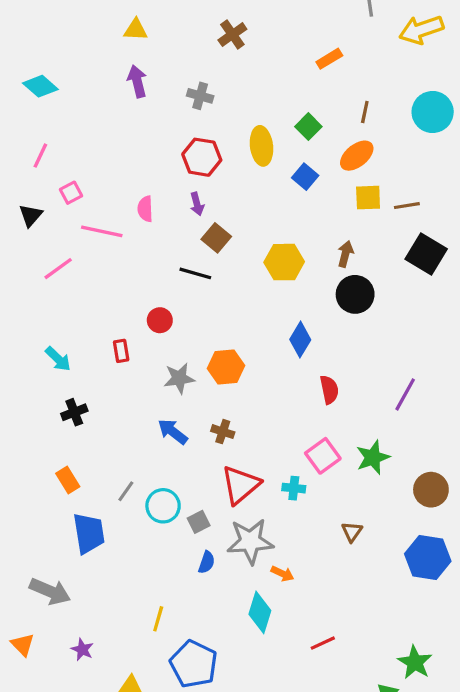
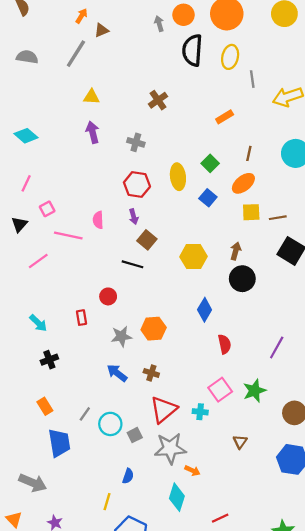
blue semicircle: (207, 562) -> (128, 476), moved

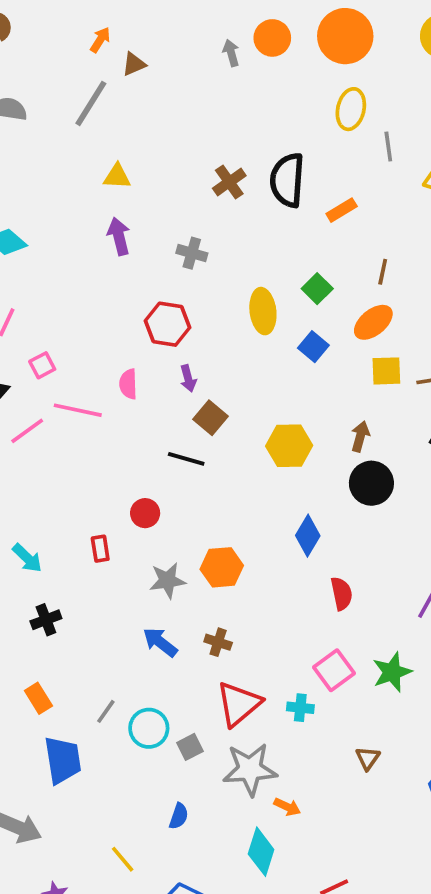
black semicircle: (192, 50) -> (287, 180), moved
red hexagon: (137, 184) -> (168, 324), moved
pink line: (38, 261) -> (27, 431), moved
yellow line: (107, 502) -> (123, 859), moved, turned -56

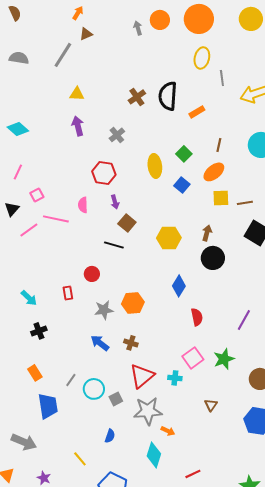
orange arrow: (100, 40) -> (78, 13), moved
gray cross: (192, 253) -> (117, 135), turned 35

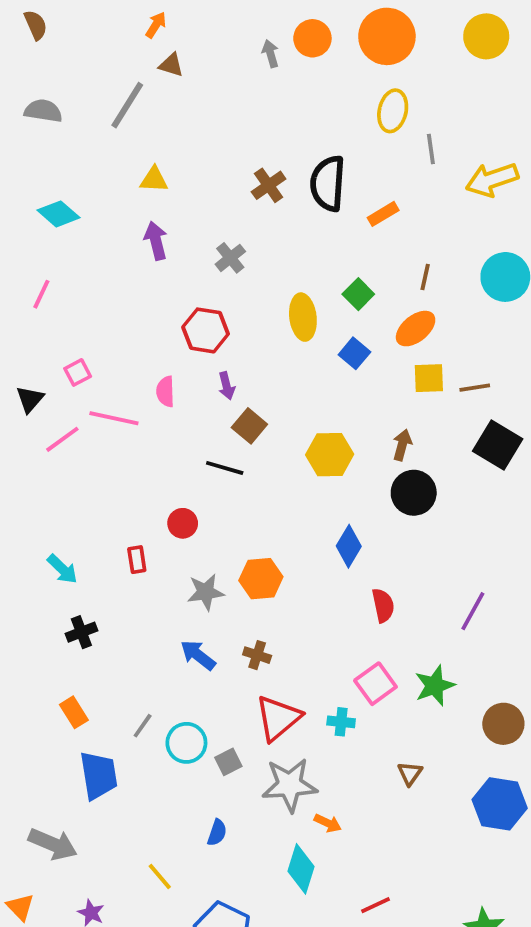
brown triangle: (86, 34) -> (171, 65), turned 40
cyan diamond: (18, 129) -> (59, 214), moved
pink line: (18, 172) -> (41, 294), moved

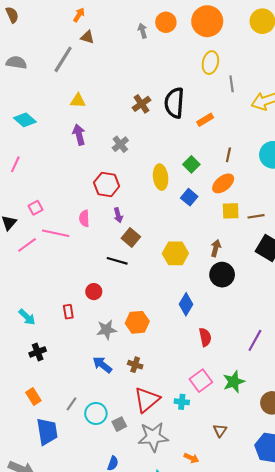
orange arrow: (328, 823) -> (191, 458), moved

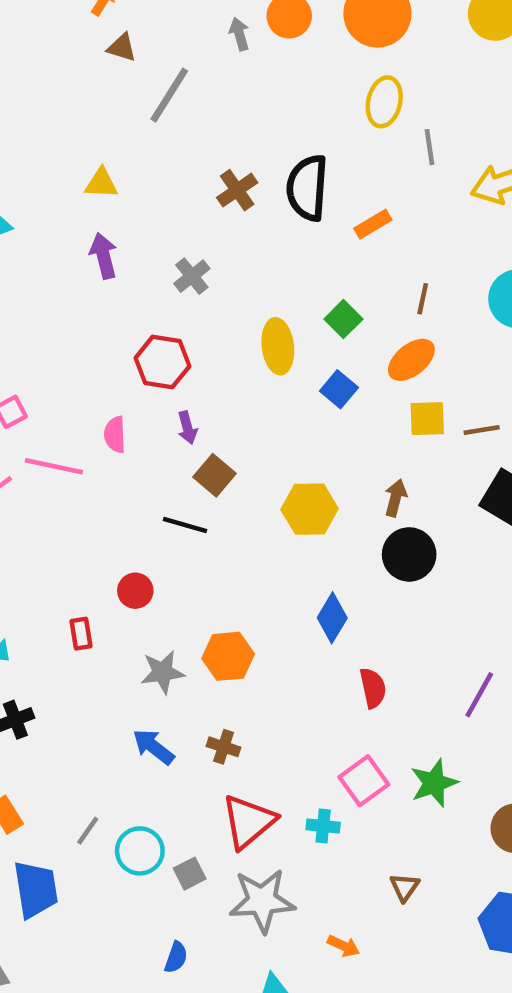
gray line: (63, 59) -> (169, 95), moved

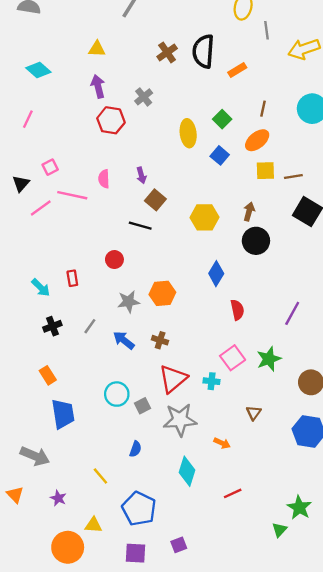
red hexagon: (162, 362) -> (111, 120), moved
red rectangle: (81, 634) -> (72, 278), moved
gray line: (88, 831) -> (90, 326), moved

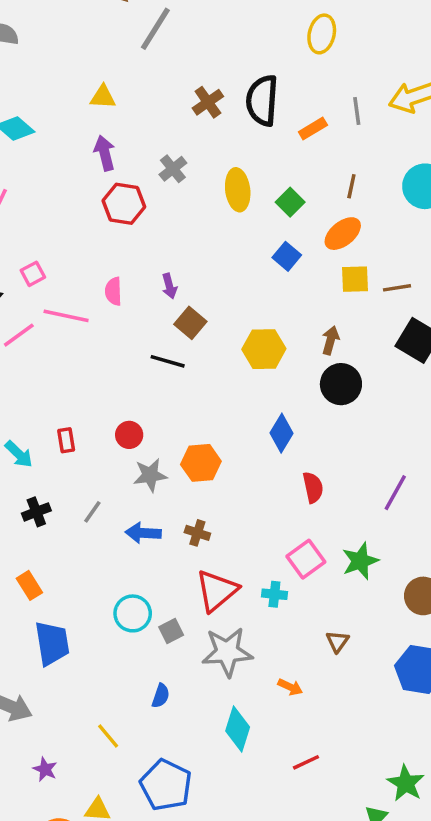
gray line: (267, 30) -> (357, 111), moved
yellow ellipse: (188, 133) -> (238, 190), moved
red circle: (114, 260) -> (129, 435), moved
blue arrow: (124, 340) -> (143, 533), turned -35

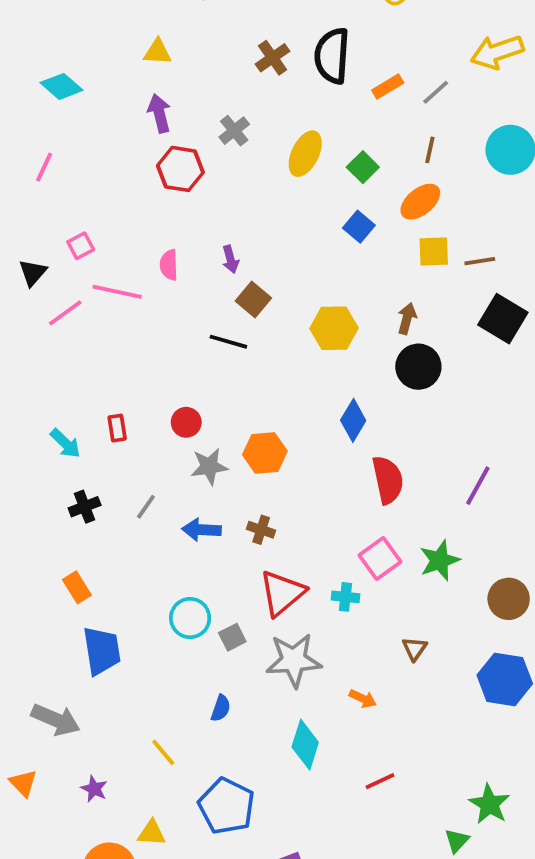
gray line: (357, 111) -> (436, 92), moved, turned 56
yellow ellipse: (238, 190) -> (305, 154), turned 33
red semicircle: (313, 487) -> (388, 480), size x1.4

